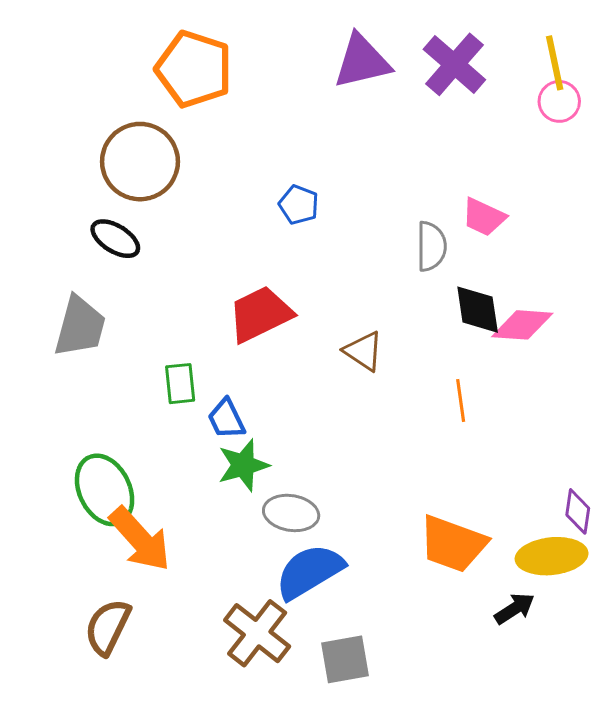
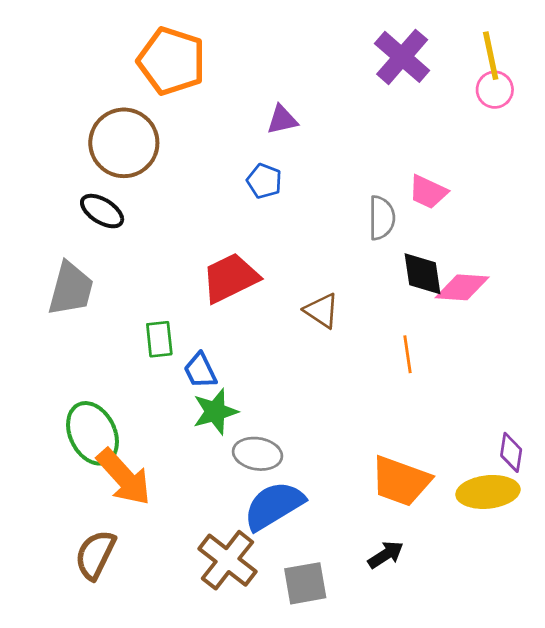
purple triangle: (362, 61) -> (282, 120), moved, size x0.6
black arrow: (515, 609) -> (386, 555), moved

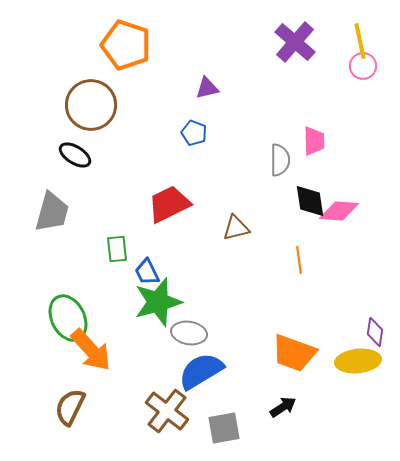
pink trapezoid: (428, 192) -> (314, 141), turned -116
brown triangle: (322, 311) -> (236, 228), turned -48
green star: (215, 412) -> (158, 302), size x1.4

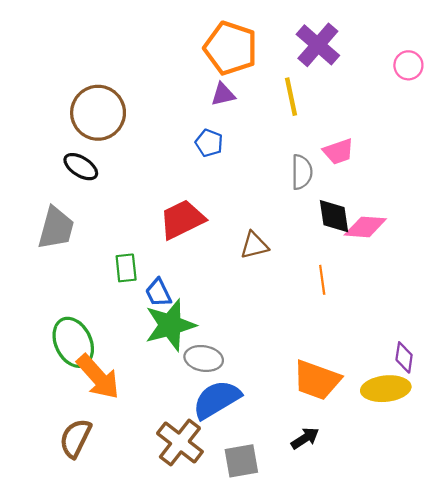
yellow line: (360, 41) -> (291, 97), moved
orange pentagon: (126, 45) -> (231, 48), moved
pink circle: (363, 66) -> (408, 65), moved
pink trapezoid: (314, 141) -> (338, 152), turned 72

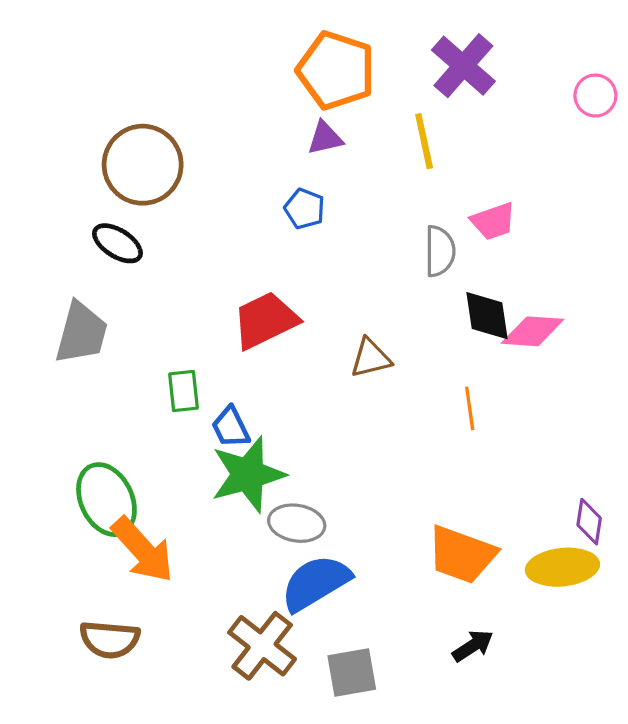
brown semicircle: (75, 438) -> (110, 639), turned -111
black arrow: (305, 438) -> (473, 646), moved

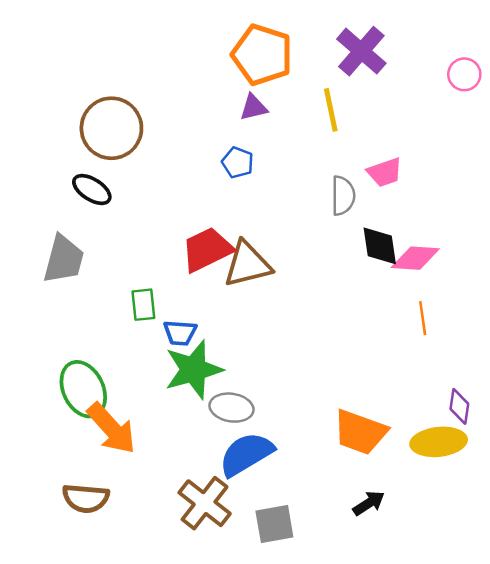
brown triangle: (371, 358) -> (247, 264), moved, size x1.5
orange line: (470, 408) -> (423, 318), moved
blue trapezoid: (231, 427) -> (180, 333), turned -60

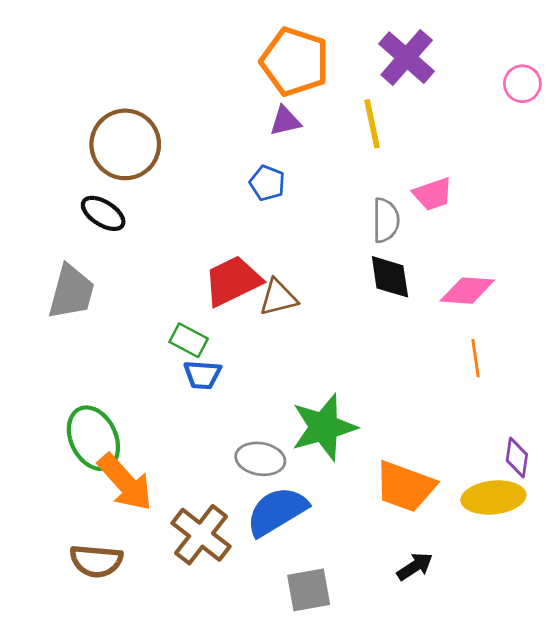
black diamond: (380, 246) -> (390, 277), moved
brown triangle: (247, 264) -> (278, 298), size x0.7
green rectangle: (143, 305) -> (189, 340), moved, turned -56
green star: (194, 370) -> (324, 427), moved
brown cross: (205, 503) -> (201, 535), moved

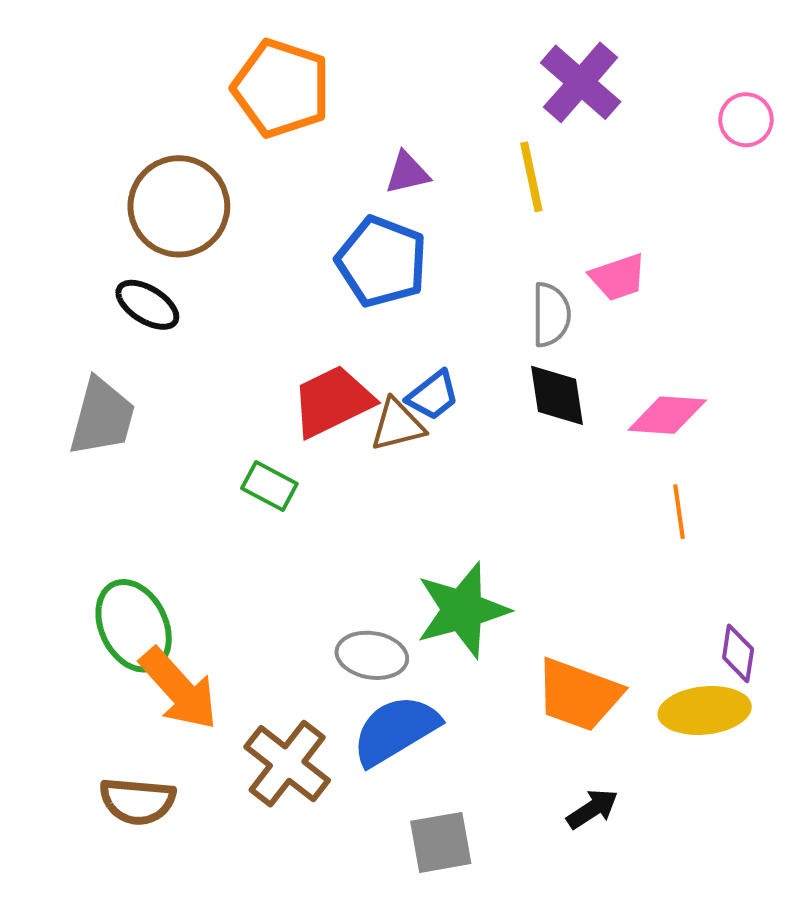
orange pentagon: (295, 62) -> (281, 88), moved
blue pentagon: (267, 183) -> (382, 262), size x1.8
blue trapezoid: (202, 375) -> (433, 395), moved, turned -42

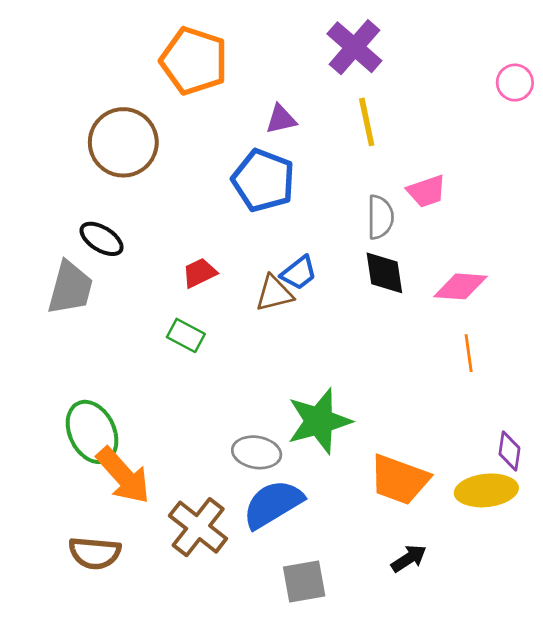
purple cross: (581, 82) -> (354, 47), moved
black ellipse: (147, 305) -> (102, 239), moved
red trapezoid: (332, 401) -> (199, 273), moved, size x0.6

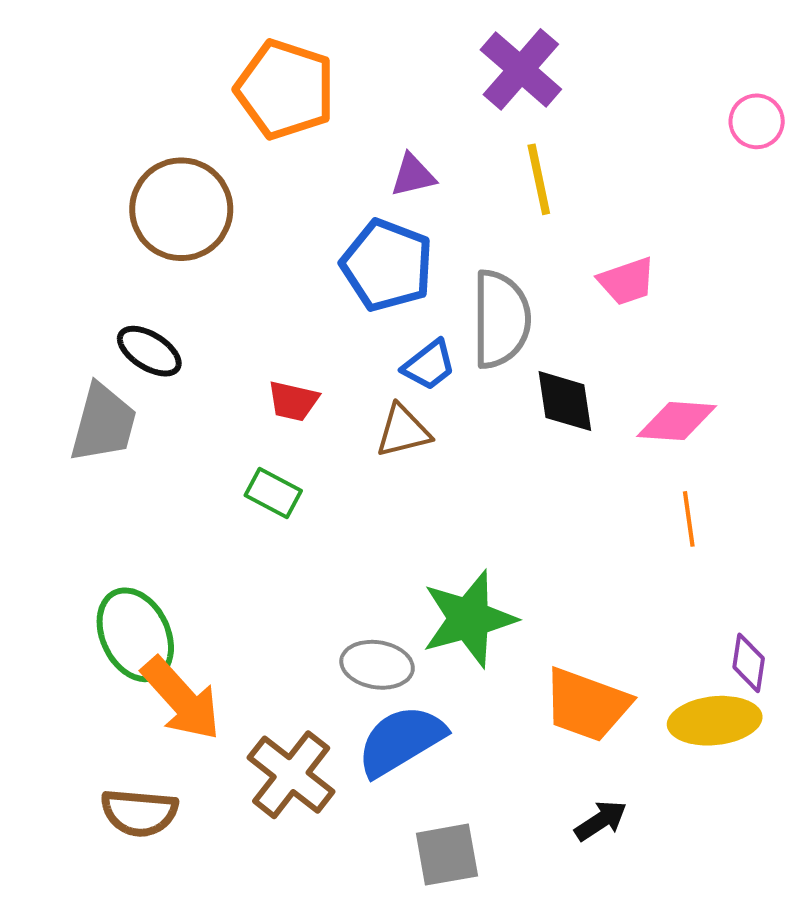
gray semicircle: (380, 217) -> (501, 319), moved, size x1.5
red trapezoid: (199, 273) -> (293, 401), turned -141
blue trapezoid: (299, 273) -> (429, 365), moved

